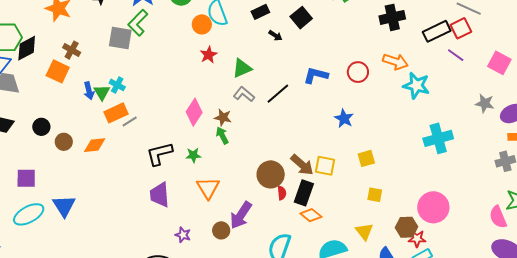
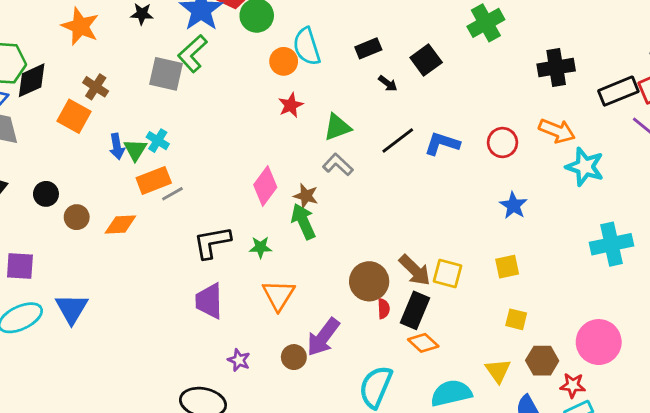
black line: (278, 94) -> (398, 141), moved
blue star: (344, 118) -> (513, 205), moved
green arrow: (222, 135) -> (303, 221), size x1.4
brown hexagon: (406, 227) -> (542, 361), moved

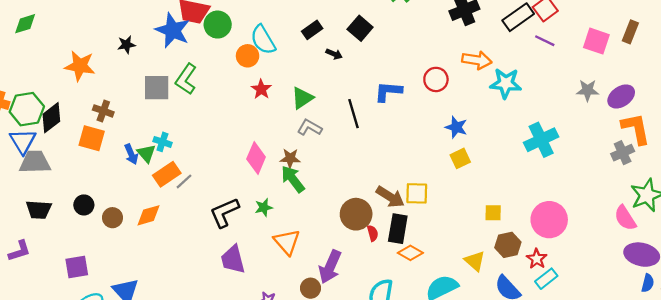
green L-shape: (192, 54) -> (186, 79), moved
black line: (398, 141) -> (354, 114), moved, turned -56
yellow square: (507, 267) -> (460, 158), moved
yellow square: (516, 319) -> (493, 213), moved
red star: (573, 385) -> (537, 259), turned -30

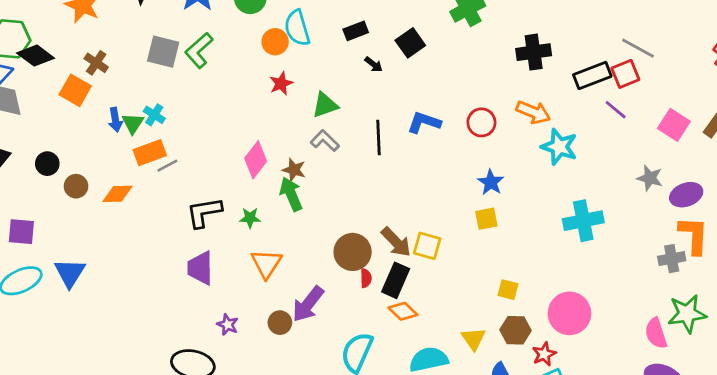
black diamond: (51, 118) -> (36, 56), turned 60

